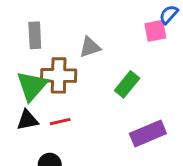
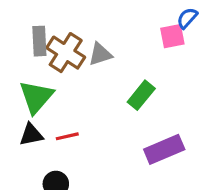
brown cross: (59, 75) -> (66, 53), moved, turned 32

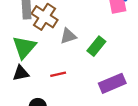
gray triangle: (100, 54) -> (68, 36), moved
red line: (67, 136) -> (58, 74), moved

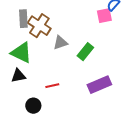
green triangle: (24, 47) -> (21, 53), turned -45
red line: (58, 74) -> (52, 86), moved

